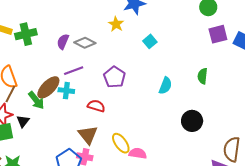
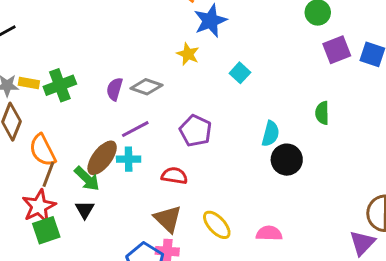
black triangle: (23, 121) -> (85, 210), moved
black circle: (192, 121) -> (287, 160), moved
pink semicircle: (138, 153) -> (269, 233), moved

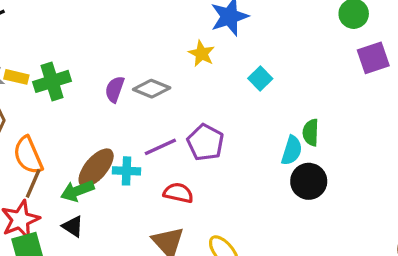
green semicircle: (322, 113) -> (311, 132), moved
purple line: (135, 129) -> (160, 147), moved
green arrow: (87, 179) -> (77, 191), turned 112
black triangle: (85, 210) -> (73, 226), turned -30

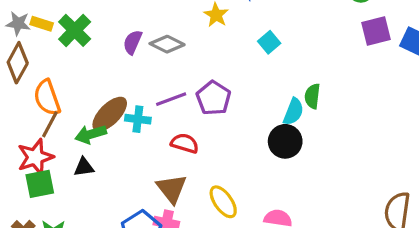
green cross: (52, 81) -> (75, 30), turned -32
black circle: (309, 181) -> (285, 141), moved
black triangle: (73, 226) -> (84, 167), turned -45

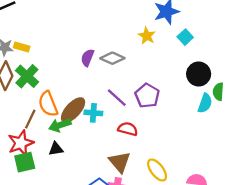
green cross: (75, 30) -> (27, 76), moved
cyan square: (269, 42) -> (185, 37), moved
orange semicircle: (47, 98) -> (48, 104), moved
purple line: (171, 99) -> (117, 98), turned 65
black circle: (285, 141) -> (199, 74), moved

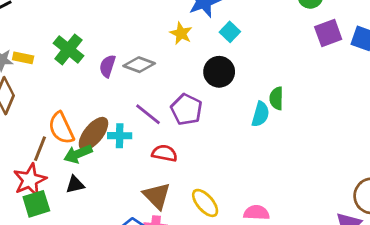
black circle: (199, 74) -> (219, 72), moved
green cross: (27, 76) -> (68, 49), moved

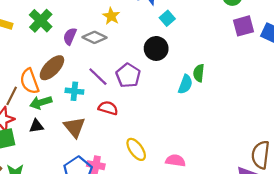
yellow star: (181, 33) -> (111, 16), moved
brown ellipse: (93, 134) -> (52, 68), moved
brown triangle: (157, 196) -> (74, 127), moved

